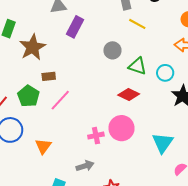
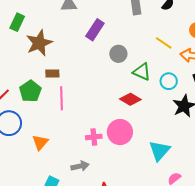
yellow line: (137, 24) -> (164, 43), moved
purple rectangle: (75, 27) -> (95, 30), moved
pink line: (60, 100) -> (62, 98), turned -50

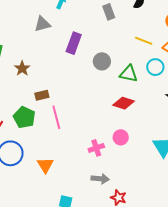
brown star: (39, 43) -> (22, 68), size x0.6
cyan circle: (169, 81) -> (155, 67), moved
pink circle: (120, 132) -> (121, 137), size x0.6
gray arrow: (80, 166) -> (100, 179), moved, turned 30

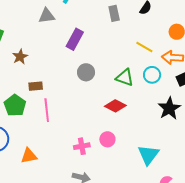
gray circle: (102, 61) -> (86, 72), moved
orange triangle: (45, 165) -> (29, 156), turned 42

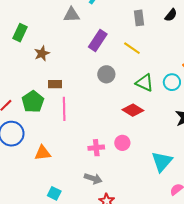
yellow line: (144, 47) -> (132, 48), moved

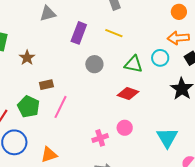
pink line: (64, 109) -> (61, 107), turned 40

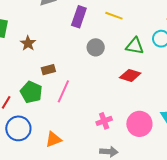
pink circle: (125, 128) -> (139, 124), moved, size x1.6

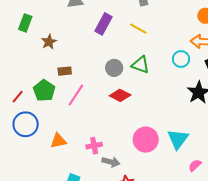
green triangle: (135, 46) -> (140, 65), moved
gray circle: (96, 47) -> (114, 68), moved
red diamond: (130, 75) -> (120, 95), moved
pink cross: (104, 121) -> (94, 146), moved

